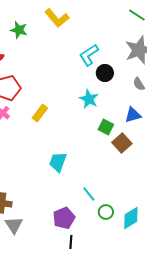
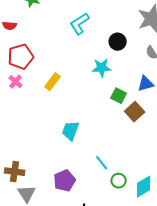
cyan L-shape: (89, 55) -> (80, 24), moved
cyan star: (89, 99) -> (102, 68), turned -30
purple pentagon: (64, 218) -> (65, 181), moved

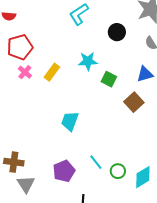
cyan star: (102, 68) -> (88, 61), moved
pink cross: (16, 82) -> (25, 72), moved
green square: (119, 96) -> (109, 79), moved
cyan line: (102, 163) -> (96, 162), moved

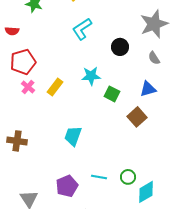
brown cross: (14, 162) -> (17, 141), moved
cyan line: (96, 162) -> (99, 177), turned -42
green circle: (118, 171) -> (128, 177), moved

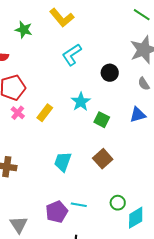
cyan star: (91, 76) -> (81, 102), turned -30
brown square: (137, 117) -> (103, 159), moved
cyan line: (99, 177) -> (79, 205), moved

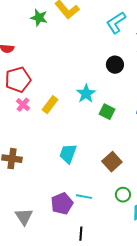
green star: (24, 30) -> (39, 18), moved
cyan L-shape: (72, 55) -> (116, 23), moved
brown square: (103, 159) -> (112, 162), moved

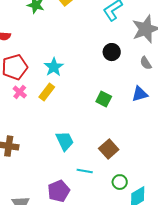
cyan star: (86, 94) -> (54, 67), moved
cyan trapezoid: (68, 154) -> (65, 141), turned 135
cyan line: (84, 197) -> (85, 171), moved

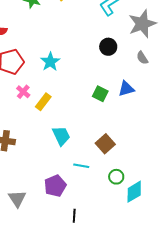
pink cross: (20, 92) -> (23, 92), moved
yellow rectangle: (47, 92) -> (43, 102), moved
blue triangle: (140, 94) -> (126, 89), moved

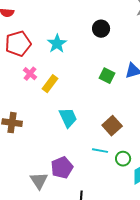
black circle: (108, 47) -> (101, 29), moved
cyan line: (81, 166) -> (100, 151), moved
gray triangle: (17, 199) -> (39, 181), moved

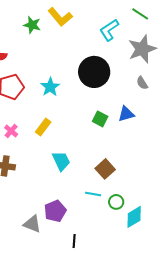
black circle: (101, 29) -> (94, 72), size x1.8
pink cross: (30, 74) -> (11, 131), moved
gray triangle: (39, 181) -> (32, 224), turned -36

